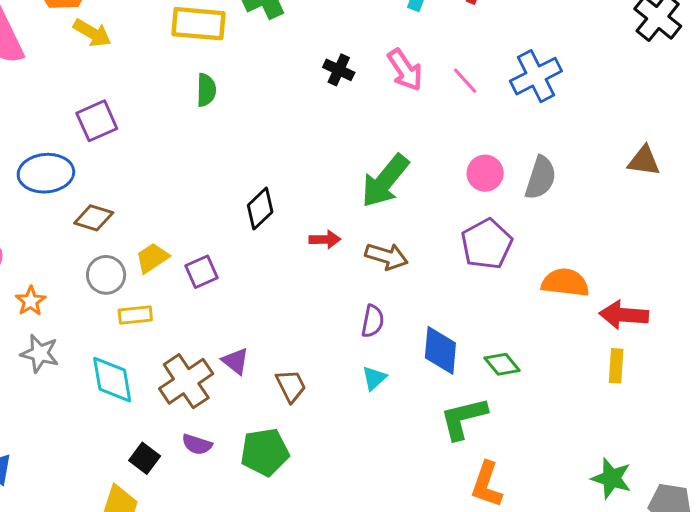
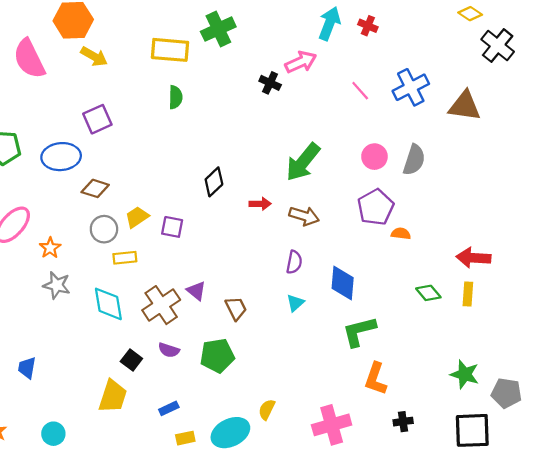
pink arrow: (405, 70) -> (301, 62), moved, turned -80
brown triangle: (644, 161) -> (465, 106), moved, size x1.4
purple square: (202, 272) -> (172, 227), turned 35
orange semicircle: (565, 283) -> (401, 234), moved, size x0.6
green diamond: (502, 364) -> (428, 293), moved

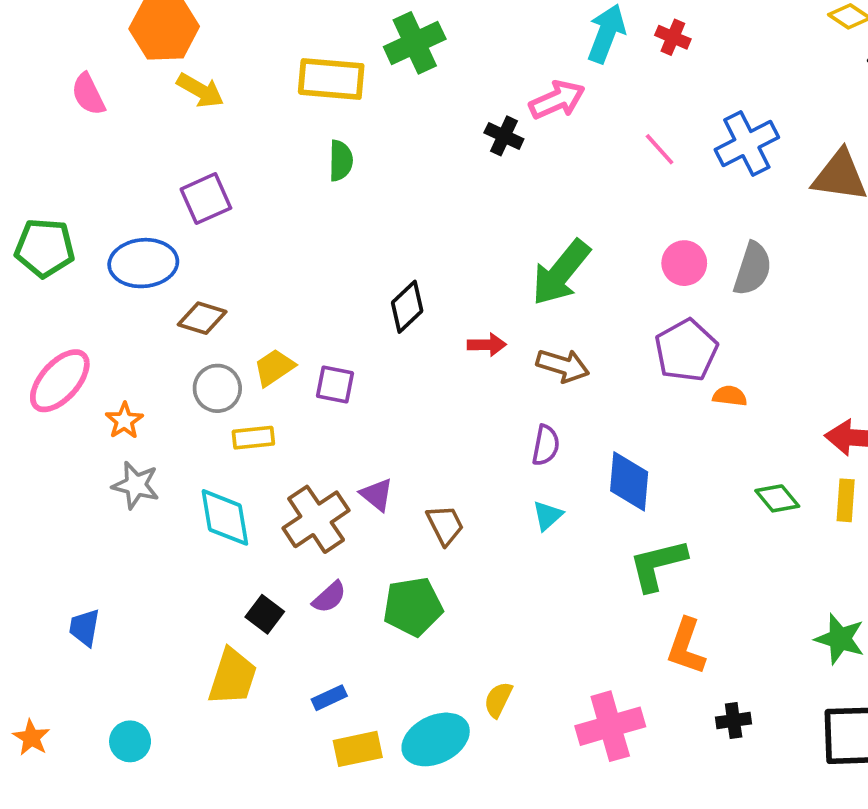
pink semicircle: (29, 59) -> (88, 94), size x0.6
purple semicircle: (169, 350) -> (329, 597), turned -60
yellow rectangle: (185, 438) -> (358, 749), size x1.4

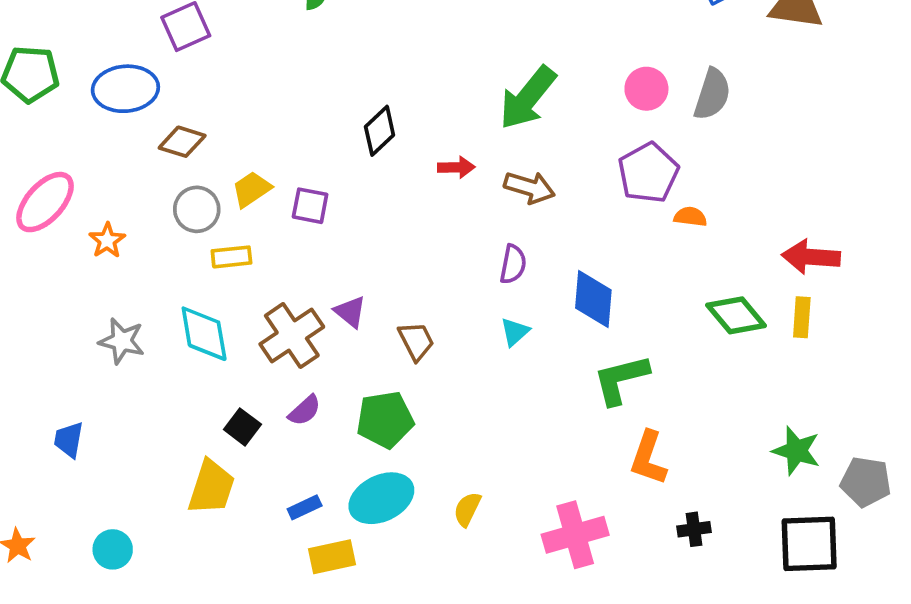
gray star: (136, 485) -> (122, 341), moved
green diamond: (777, 498) -> (736, 315), size x1.4
cyan ellipse: (436, 739) -> (381, 498), moved

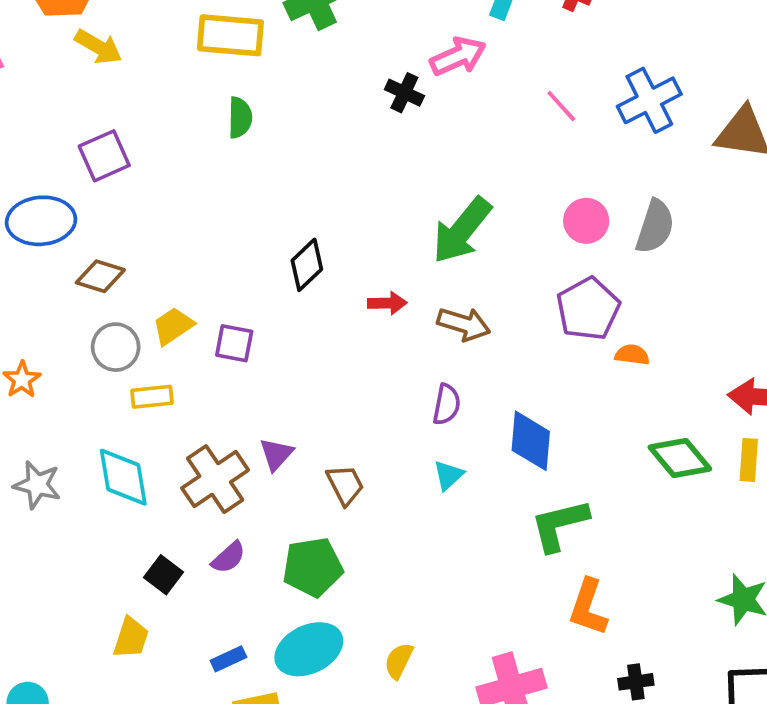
purple triangle: (350, 312) -> (276, 454), turned 33
yellow trapezoid: (211, 487) -> (131, 638), size x0.7

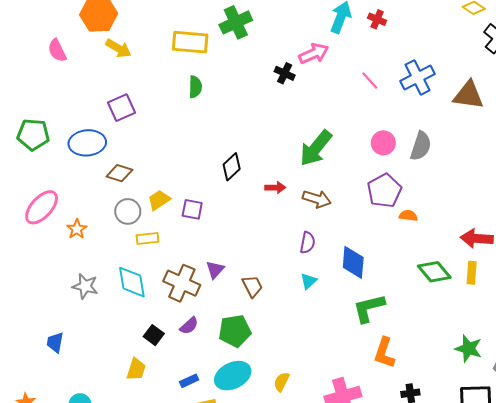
brown cross: (215, 479) -> (182, 283), turned -32

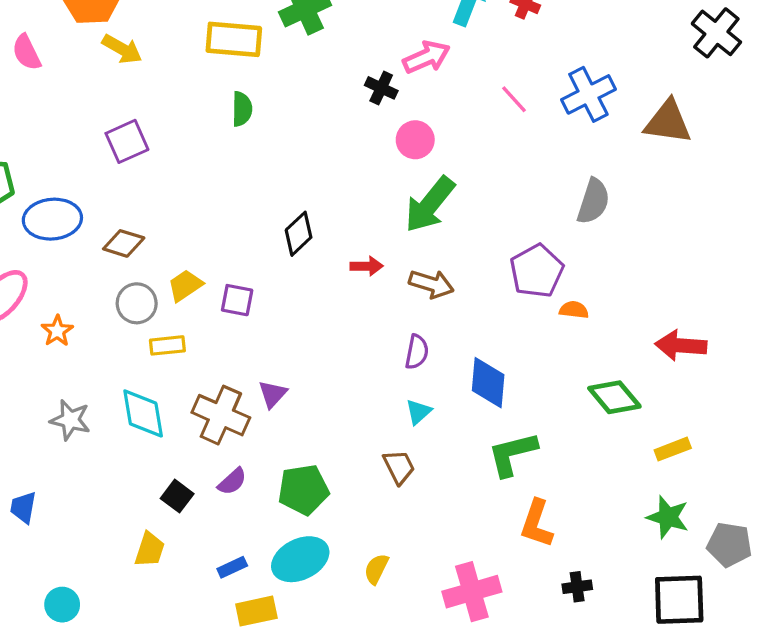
blue ellipse: (87, 143) -> (52, 219), moved
pink circle: (383, 143) -> (415, 140), moved
yellow rectangle: (472, 273) -> (673, 449), moved, turned 65
brown trapezoid: (252, 286) -> (399, 467), moved

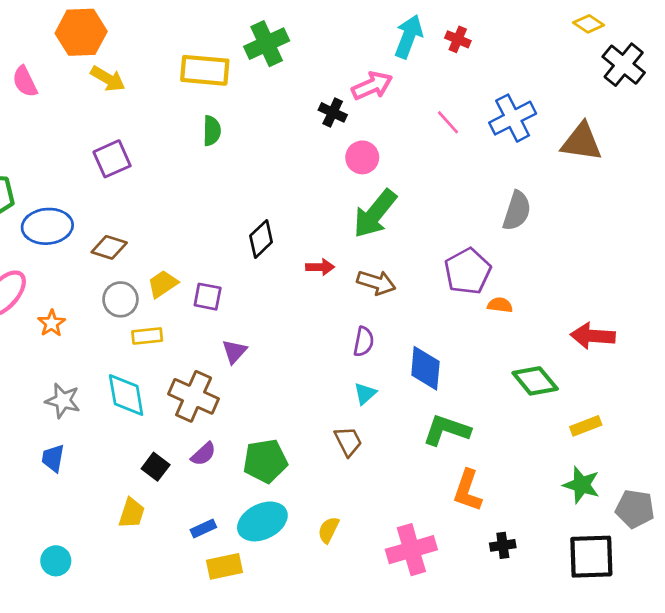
purple triangle: (273, 394) -> (234, 351), moved
green L-shape: (512, 454) -> (447, 430), turned 33
blue trapezoid: (23, 507) -> (53, 458), moved

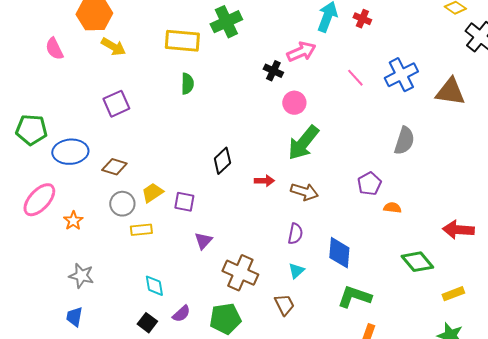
purple pentagon: (468, 271) -> (369, 184), size x0.7
cyan diamond: (126, 395) -> (154, 286), moved, size x0.7
brown cross: (194, 396) -> (240, 273), moved

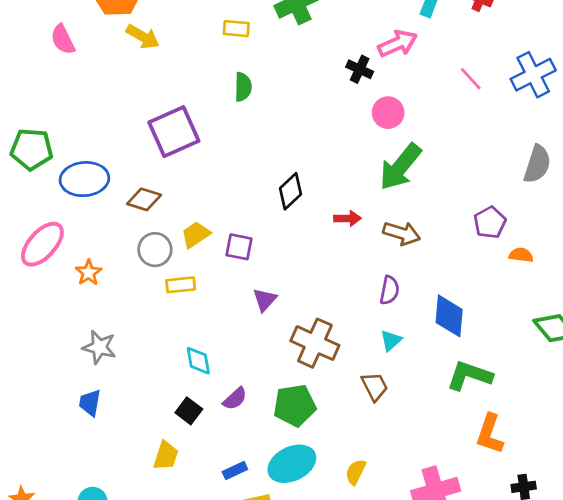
yellow rectangle: (182, 41) -> (236, 29), size x0.6
purple square: (116, 104) -> (174, 132), moved, size x1.4

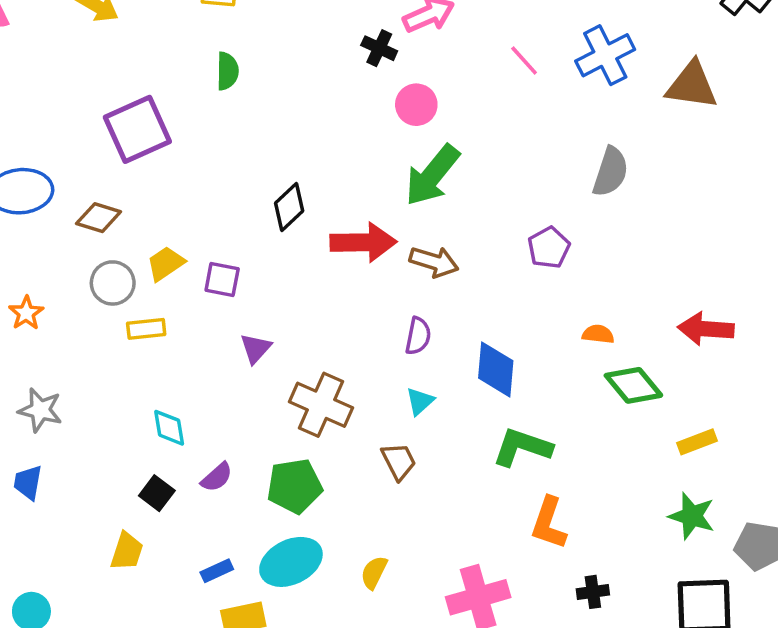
red arrow: (347, 218) -> (363, 242), size x1.8
orange semicircle: (521, 255) -> (598, 334), moved

